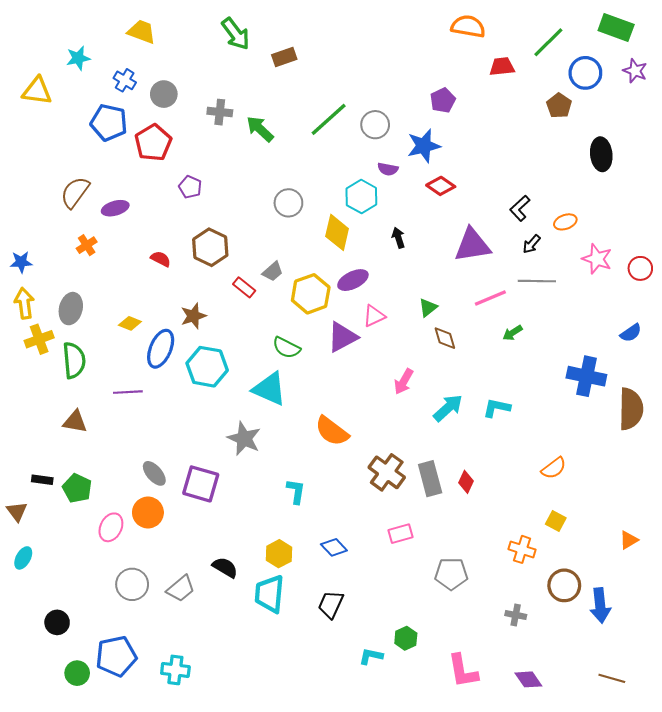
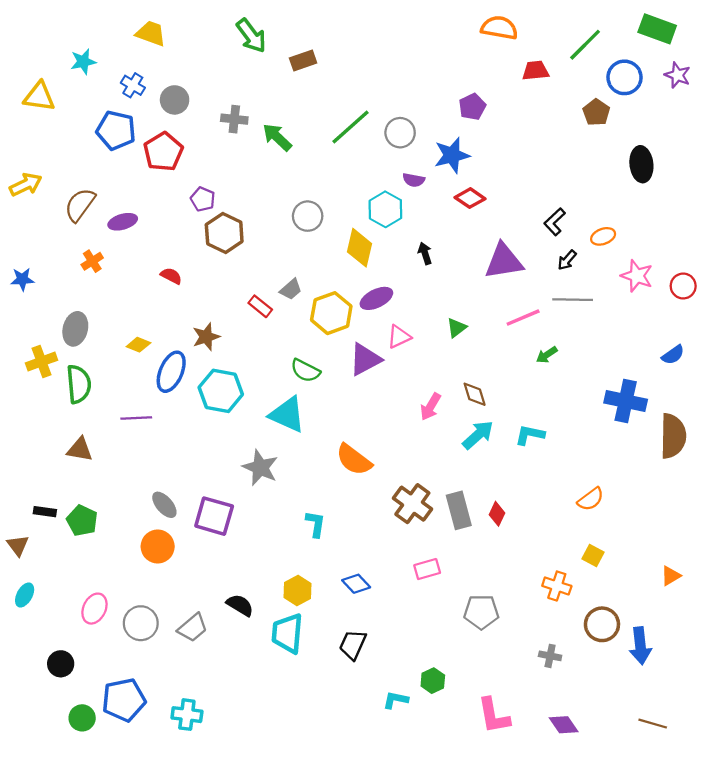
brown hexagon: (210, 247) -> (224, 233), moved
yellow arrow: (24, 303) -> (26, 185), moved, turned 72
brown diamond: (445, 338) -> (475, 394), moved
pink ellipse: (111, 527) -> (94, 609), moved

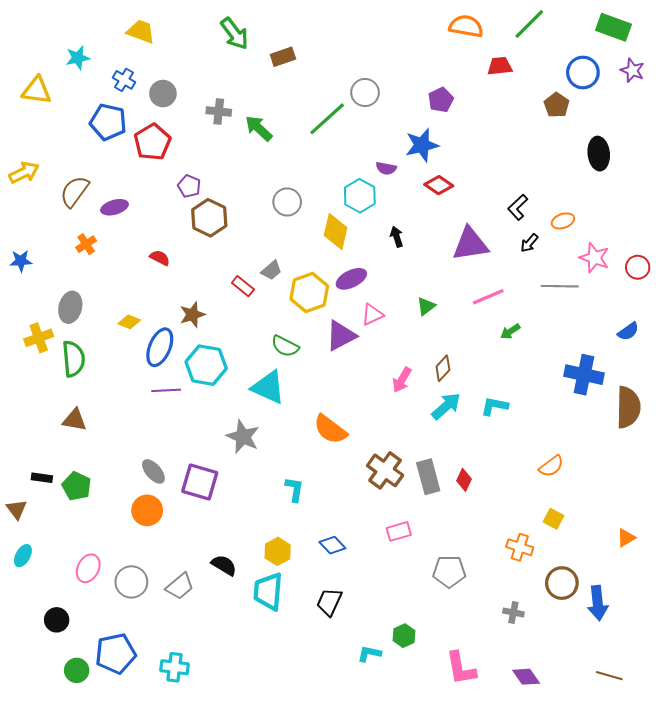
green line: (585, 45) -> (529, 24), moved
gray circle: (400, 133) -> (365, 93), moved
gray line: (573, 300) -> (560, 286), moved
brown diamond: (475, 394) -> (443, 368), turned 60
purple line: (136, 418) -> (166, 390), moved

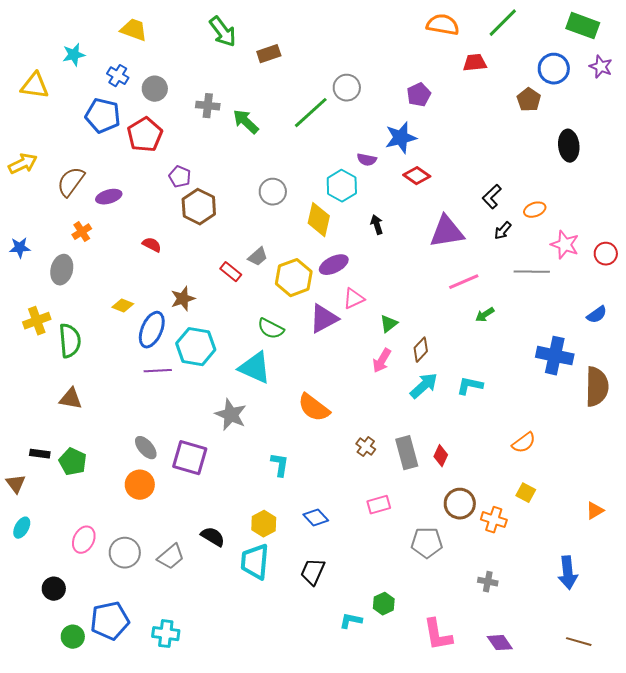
green triangle: (426, 306) -> (389, 324), moved
gray ellipse: (70, 307) -> (62, 270), moved
brown cross: (385, 470) -> (366, 447), size x0.6
brown circle: (562, 583) -> (460, 504), moved

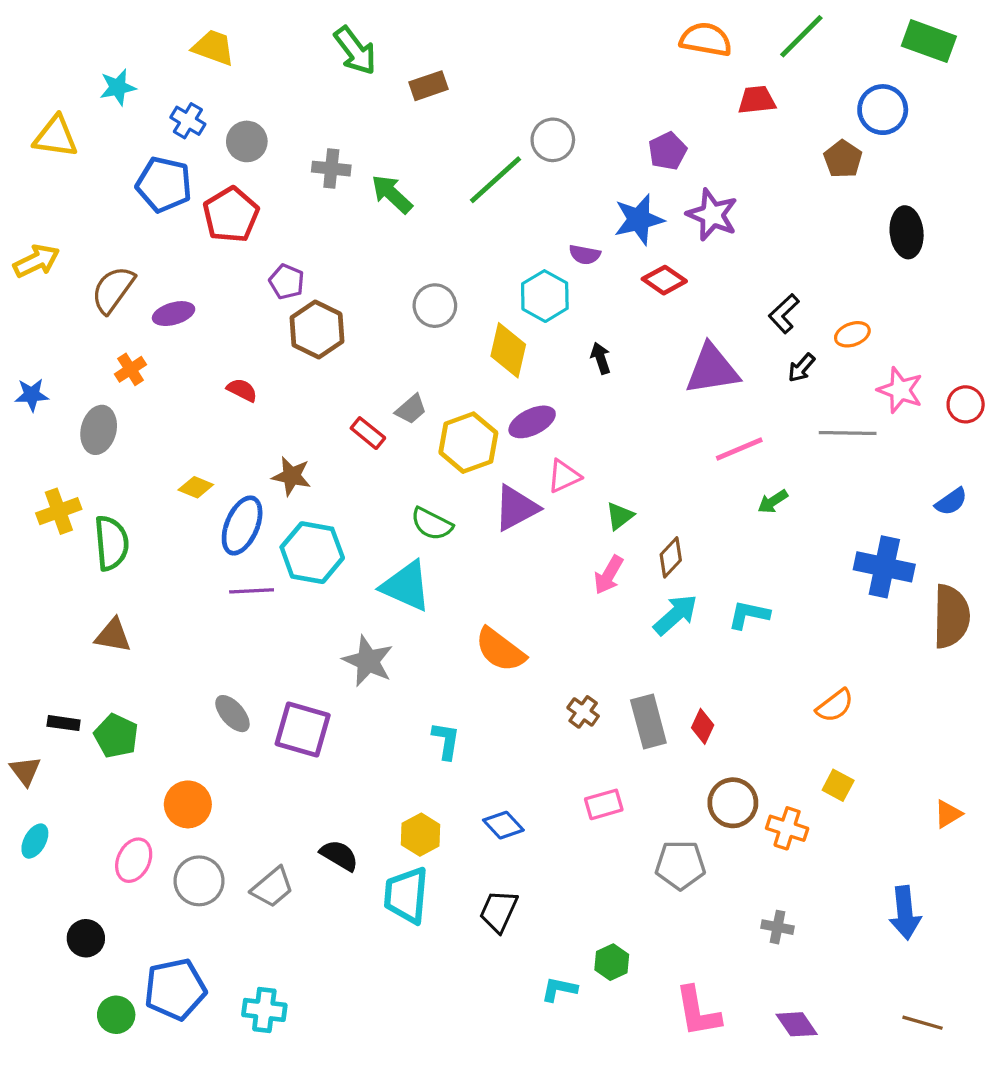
purple star: (601, 67) -> (712, 215), moved, size x1.4
brown star: (183, 299) -> (291, 476), turned 30
orange circle: (140, 485) -> (188, 804), moved

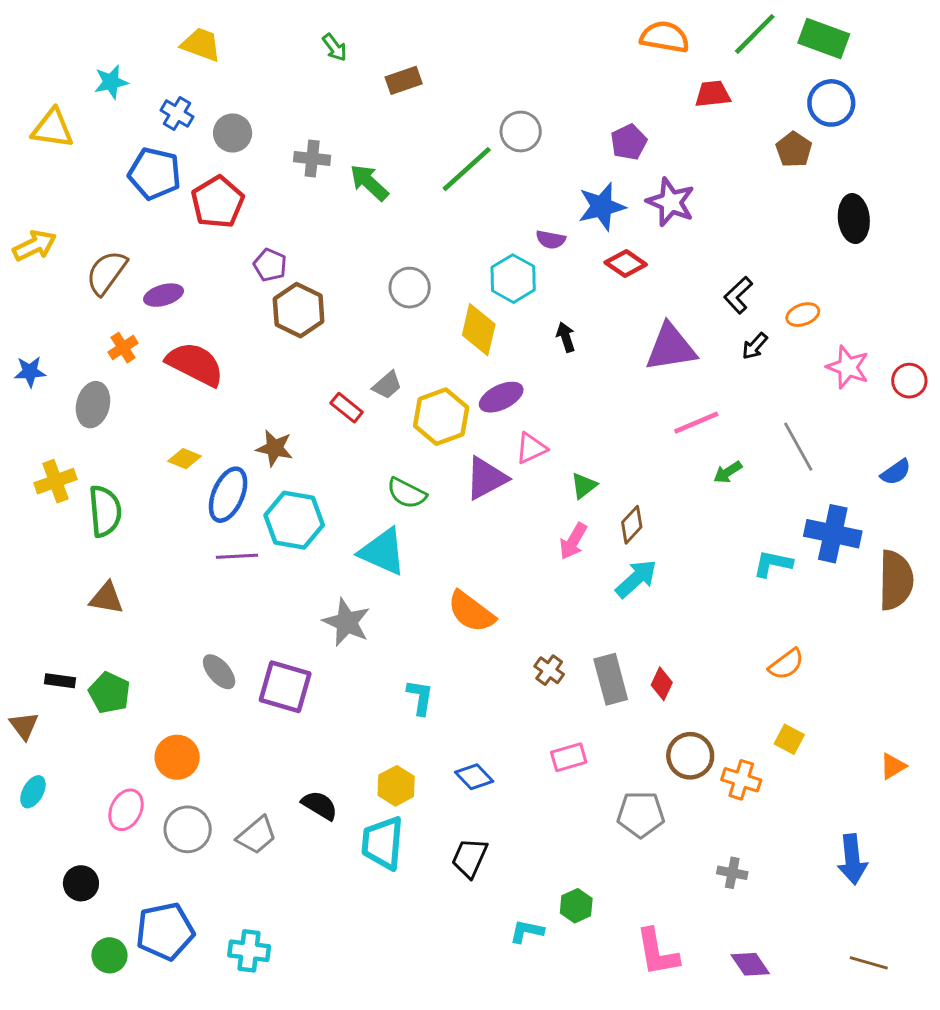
green rectangle: (929, 41) -> (824, 38), moved
green arrow: (355, 51) -> (335, 47), size x0.6
red semicircle: (242, 390) -> (195, 364), moved, size x2.0
gray line: (848, 433) -> (798, 447), moved, turned 60
cyan L-shape: (749, 615) -> (773, 564), moved

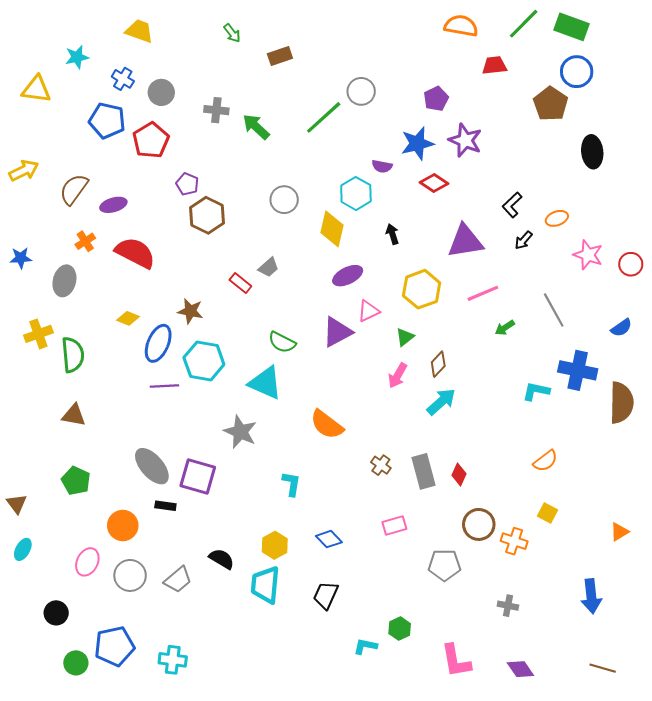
brown pentagon: (794, 150) -> (551, 104), size x1.4
yellow hexagon: (441, 417) -> (422, 289), moved
gray ellipse: (219, 672) -> (152, 466), size x1.5
black rectangle: (60, 681) -> (165, 506), moved

